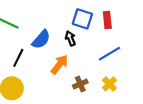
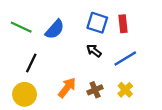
black arrow: (70, 38) -> (94, 51), moved, turned -32
blue semicircle: (41, 39) -> (55, 29), moved
orange arrow: (60, 64) -> (67, 88), moved

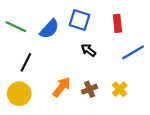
blue square: (97, 23) -> (79, 20), moved
blue line: (125, 58) -> (133, 52), moved

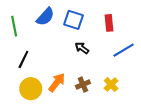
green line: (16, 27) -> (14, 26), turned 54
blue semicircle: (49, 29) -> (45, 17), moved
yellow circle: (19, 94) -> (31, 89), moved

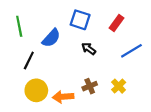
blue semicircle: (45, 17) -> (51, 38), moved
red rectangle: (109, 23) -> (116, 23), turned 42
orange arrow: (57, 82) -> (63, 97), moved, turned -132

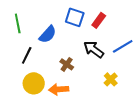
red rectangle: (116, 23) -> (99, 20), moved
black arrow: (89, 49) -> (94, 49), moved, size x1.5
brown cross: (90, 86) -> (67, 64), moved, turned -32

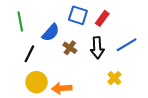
black arrow: (94, 49) -> (97, 48), turned -130
brown cross: (67, 64) -> (70, 48), moved

